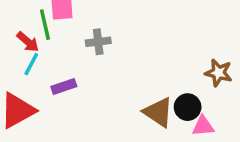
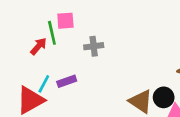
red arrow: (28, 42) -> (38, 46), turned -90
cyan line: (31, 64) -> (44, 84), moved

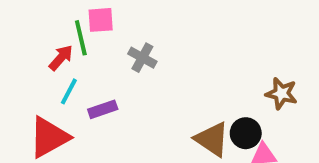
gray cross: (94, 46) -> (142, 58), turned 36
cyan line: (44, 84) -> (69, 91), moved

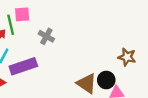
purple rectangle: (103, 109) -> (23, 66), size x1.6

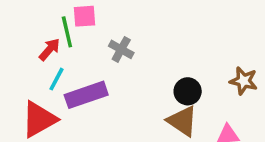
black circle: (106, 80) -> (188, 91), moved

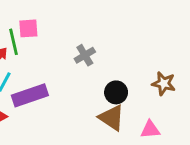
gray cross: (121, 49) -> (85, 55), moved, turned 30

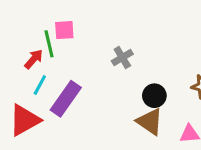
purple rectangle: (30, 95) -> (66, 99), turned -36

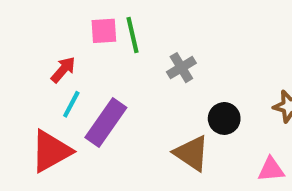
green line: (49, 44) -> (132, 35), moved
brown triangle: (150, 122) -> (192, 153), moved

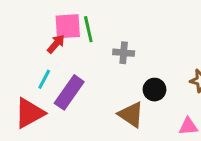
pink square: (104, 31) -> (68, 26), size x1.4
gray cross: (181, 68) -> (124, 53), turned 36
red arrow: (63, 70) -> (56, 44), moved

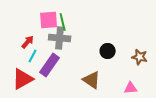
red arrow: (56, 44) -> (28, 42), moved
gray cross: (124, 53) -> (60, 38), moved, size x1.5
black circle: (154, 90) -> (108, 51), moved

